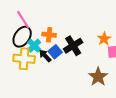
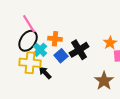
black arrow: (45, 56) -> (45, 73), moved

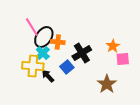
black ellipse: (28, 41) -> (44, 37), moved
blue square: (61, 56) -> (67, 67), moved

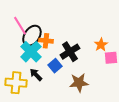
cyan cross: (43, 53) -> (31, 52), size x1.5
yellow cross: (33, 66) -> (16, 83), moved
brown star: (107, 84) -> (79, 83), moved, turned 30

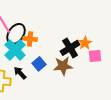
black cross: (70, 52) -> (70, 48), moved
brown star: (79, 83) -> (63, 66), moved

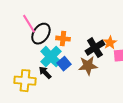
orange cross: (30, 39) -> (63, 39), moved
cyan cross: (15, 50) -> (51, 57), moved

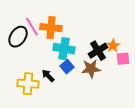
black ellipse: (41, 34) -> (18, 37), moved
orange cross: (63, 39) -> (51, 28), moved, size x1.5
cyan cross: (51, 57) -> (64, 49), moved, turned -35

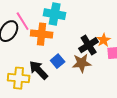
orange cross: (51, 28) -> (42, 34), moved
cyan cross: (64, 49) -> (55, 14), moved
black arrow: (48, 76) -> (39, 70), size x1.5

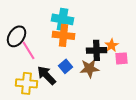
pink line: (23, 21) -> (29, 50), moved
orange cross: (42, 34) -> (64, 35), moved
black cross: (89, 45) -> (97, 50), turned 30

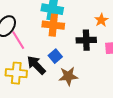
orange star: (112, 45) -> (101, 20), moved
brown star: (90, 68) -> (68, 76), moved

